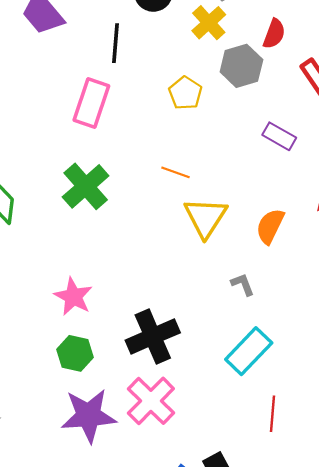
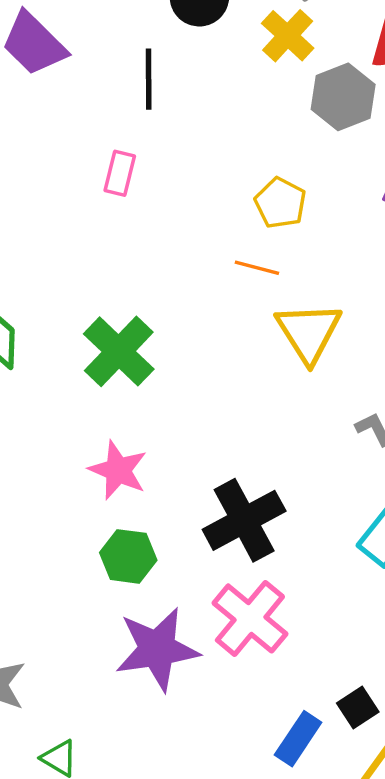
yellow pentagon: (185, 93) -> (280, 203), moved
pink rectangle: (91, 103) -> (120, 173), size x0.6
green cross: (86, 186) -> (119, 351), moved

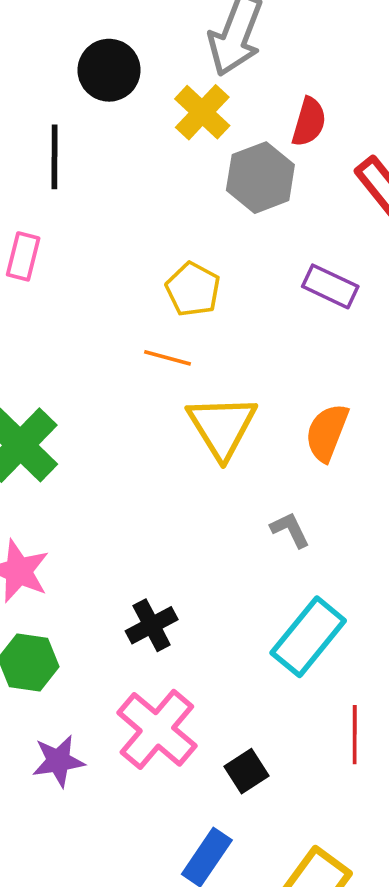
black cross: (244, 520) -> (152, 625), size x0.6
purple star: (157, 649) -> (58, 761), size x0.6
black square: (358, 708) -> (246, 771), moved

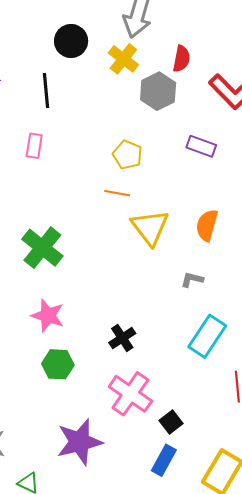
gray L-shape: (290, 530) -> (192, 280), turned -45
purple star: (58, 761) -> (79, 442), moved, size x1.6
black square: (246, 771) -> (171, 422), moved

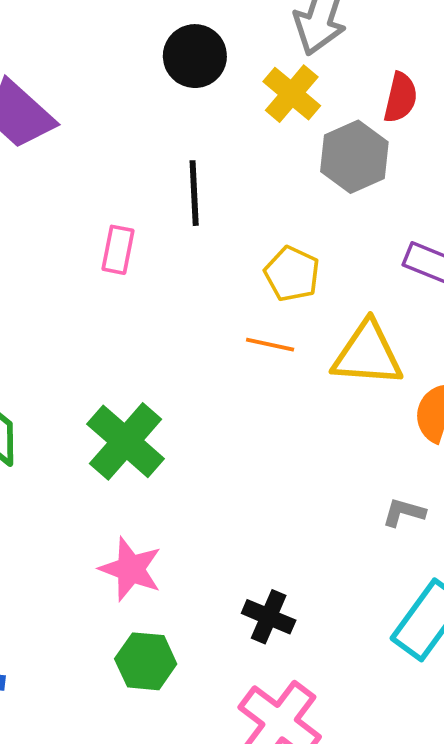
black line: (46, 91) -> (194, 193), moved
yellow triangle: (150, 227) -> (367, 354), moved, turned -51
black cross: (122, 338) -> (269, 617), turned -36

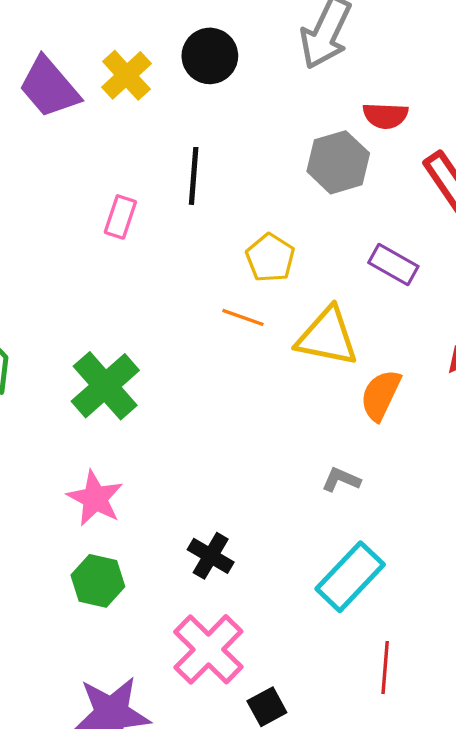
yellow cross: (292, 94) -> (126, 75), moved
red semicircle: (401, 98) -> (385, 116), turned 72

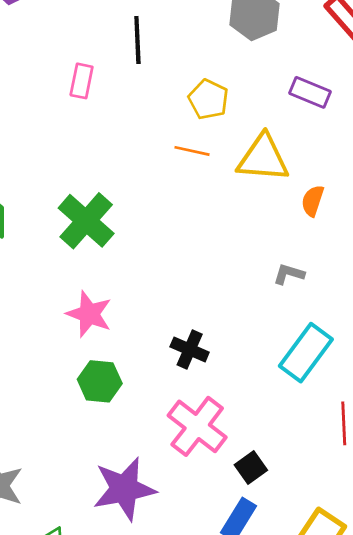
orange semicircle: (381, 395) -> (313, 201), size x0.7

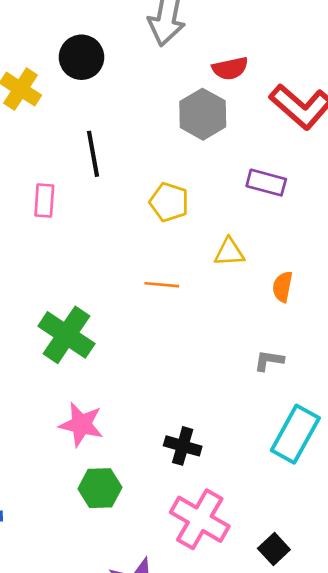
orange line: (192, 151) -> (162, 285), moved
yellow triangle: (263, 158) -> (229, 252), size x0.6
black square: (251, 468) -> (274, 549), moved

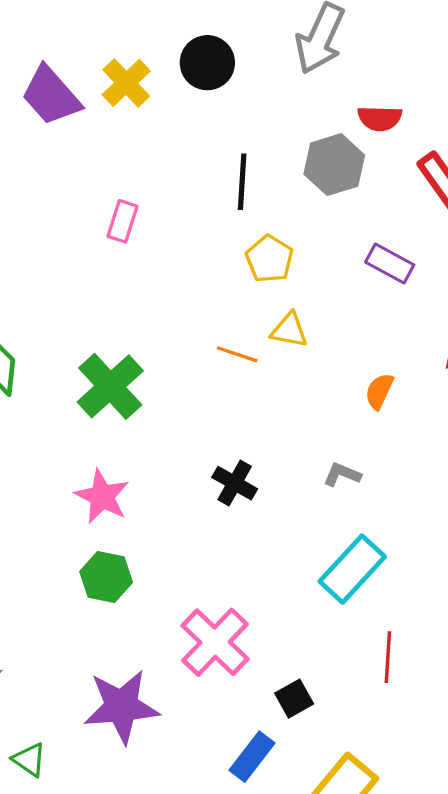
black line: (93, 154) -> (242, 182), moved
yellow triangle: (229, 252) -> (289, 330), moved
black cross: (183, 446) -> (235, 483), moved

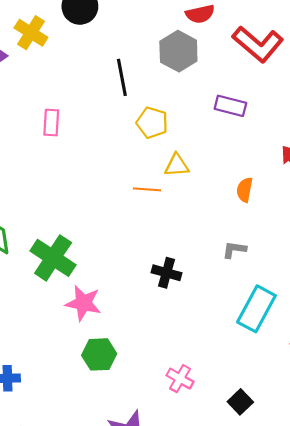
green cross: (110, 386) -> (53, 258), moved
pink cross: (215, 642) -> (180, 379), size x0.6

